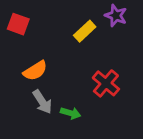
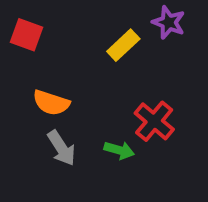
orange semicircle: (35, 71) -> (51, 103), turned 50
green arrow: (71, 113) -> (119, 150), moved

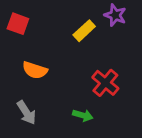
gray arrow: (61, 148) -> (26, 113), moved
green arrow: (119, 150) -> (83, 115), moved

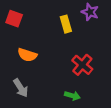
yellow rectangle: (84, 31) -> (66, 24), turned -63
green arrow: (83, 115) -> (72, 96), moved

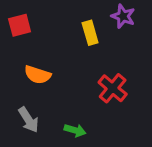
red square: (14, 19) -> (20, 25), turned -35
green arrow: (72, 96) -> (75, 130), moved

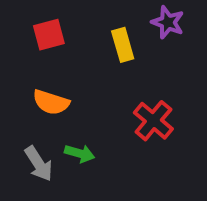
red square: (20, 25) -> (49, 35), moved
green arrow: (75, 130) -> (80, 153), moved

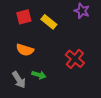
yellow rectangle: (123, 45) -> (49, 22), moved, turned -35

